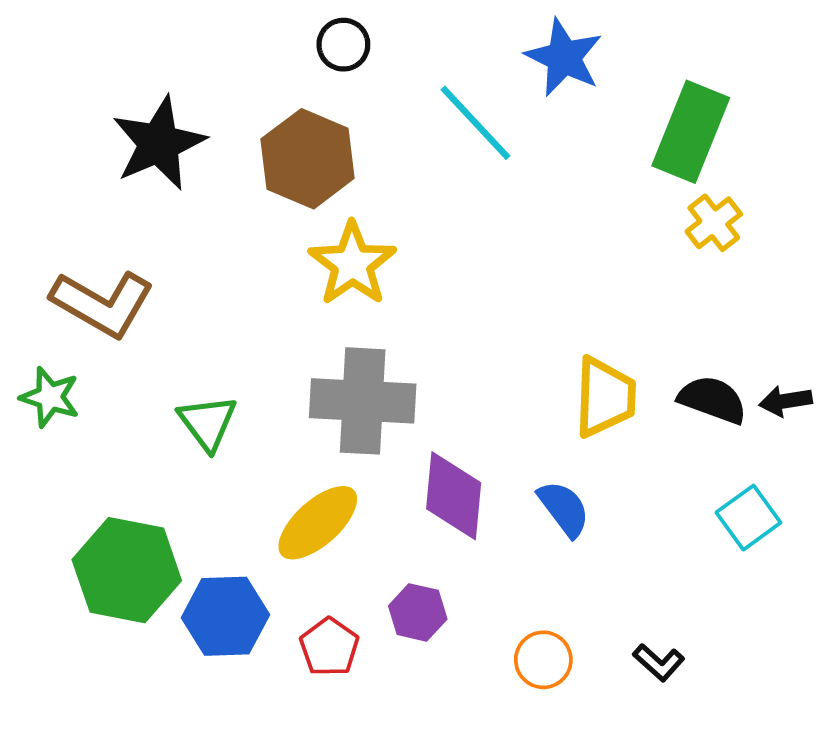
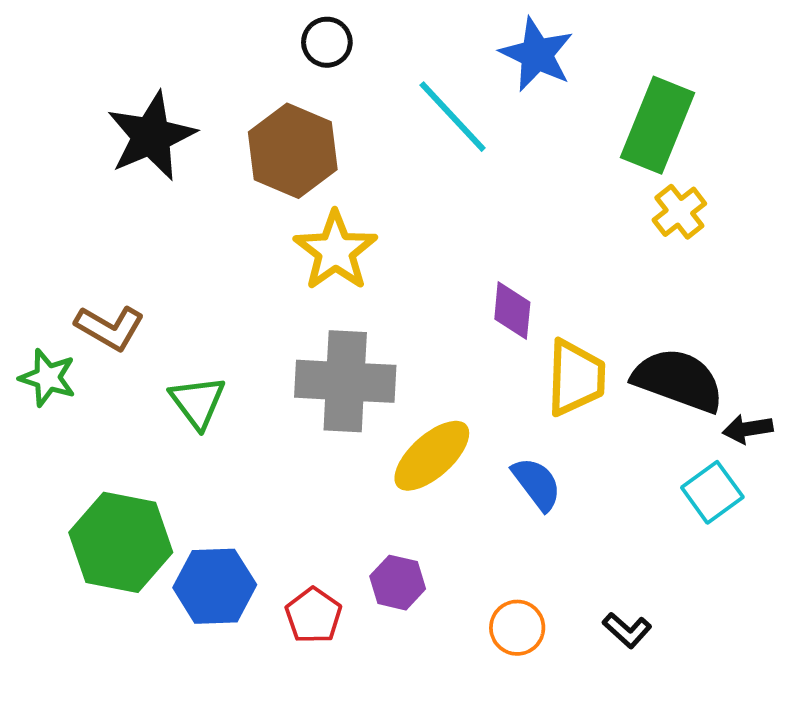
brown L-shape: (102, 304) -> (110, 328), moved, size x0.7
black semicircle: (713, 400) -> (678, 380), size x1.4
black arrow: (786, 401) -> (748, 429), moved
purple diamond: (454, 496) -> (512, 311), moved, size x0.7
yellow ellipse: (318, 523) -> (432, 456), moved

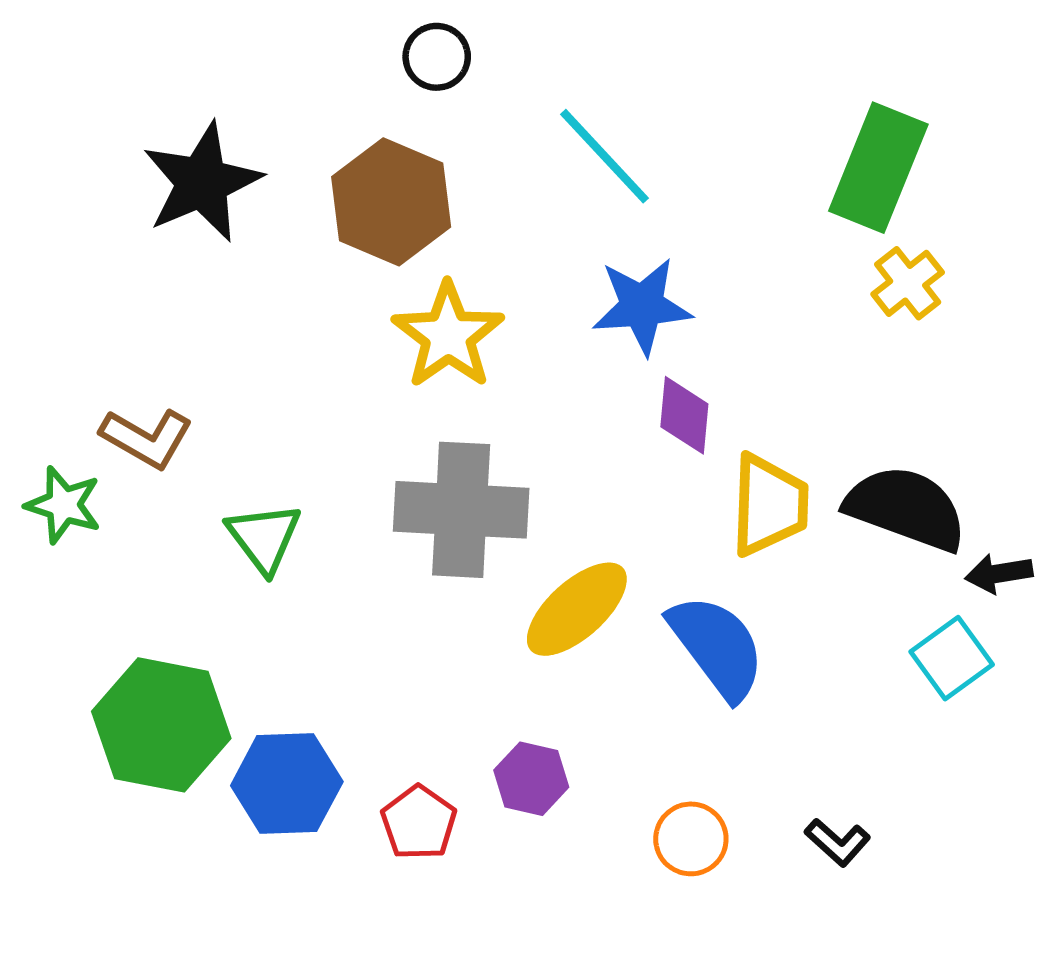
blue star: (537, 54) -> (642, 306), moved, turned -30
blue semicircle: (537, 484) -> (717, 647), size x1.5

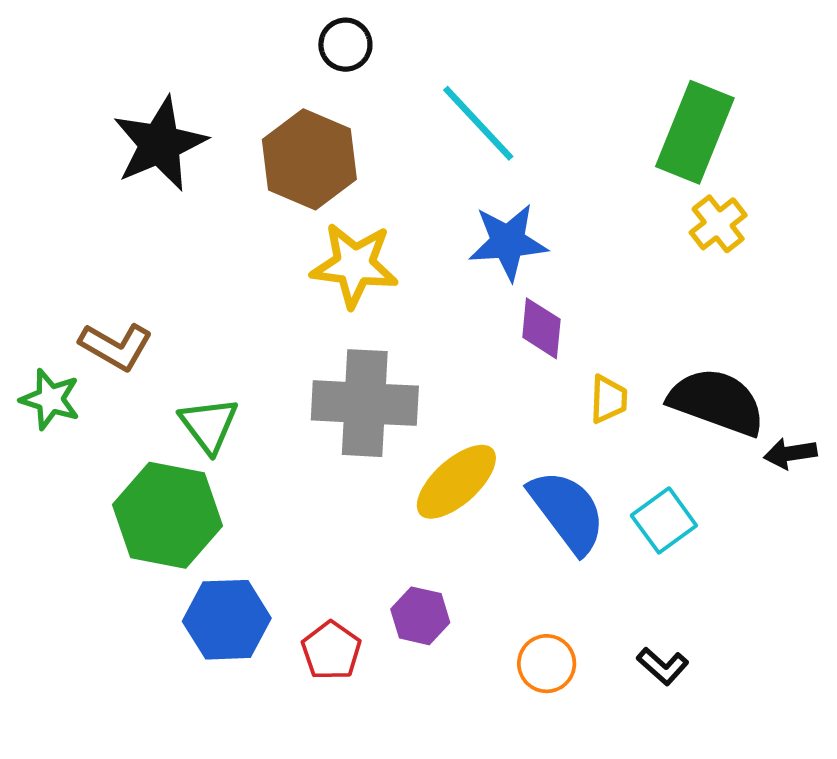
yellow star: (448, 335) -> (354, 265), turned -30
yellow trapezoid: (769, 505) -> (609, 399), size x0.6
cyan square: (952, 658) -> (664, 520), moved
green hexagon: (161, 725) -> (167, 515), moved

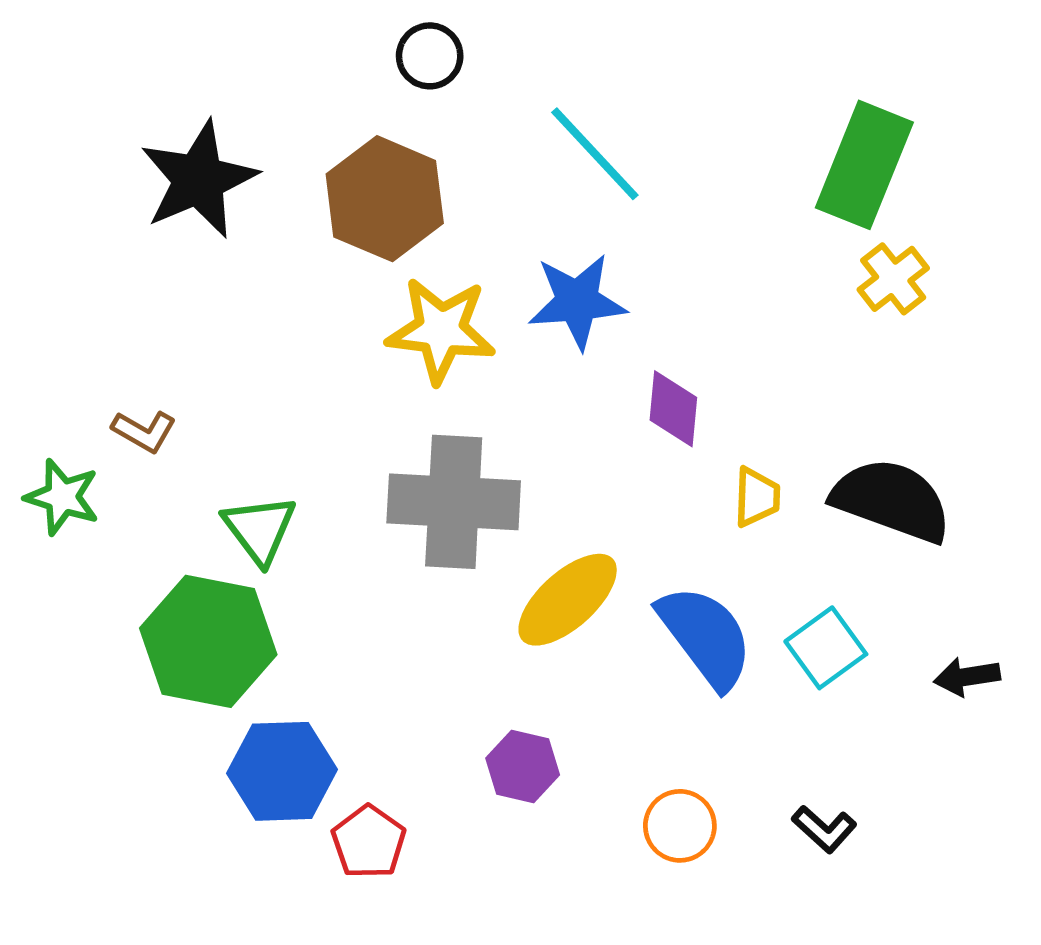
blue star: (508, 242) -> (577, 301), moved
brown L-shape: (116, 346) -> (144, 431), size x0.7
black arrow: (790, 453) -> (967, 677), moved
red pentagon: (331, 651) -> (369, 842), moved

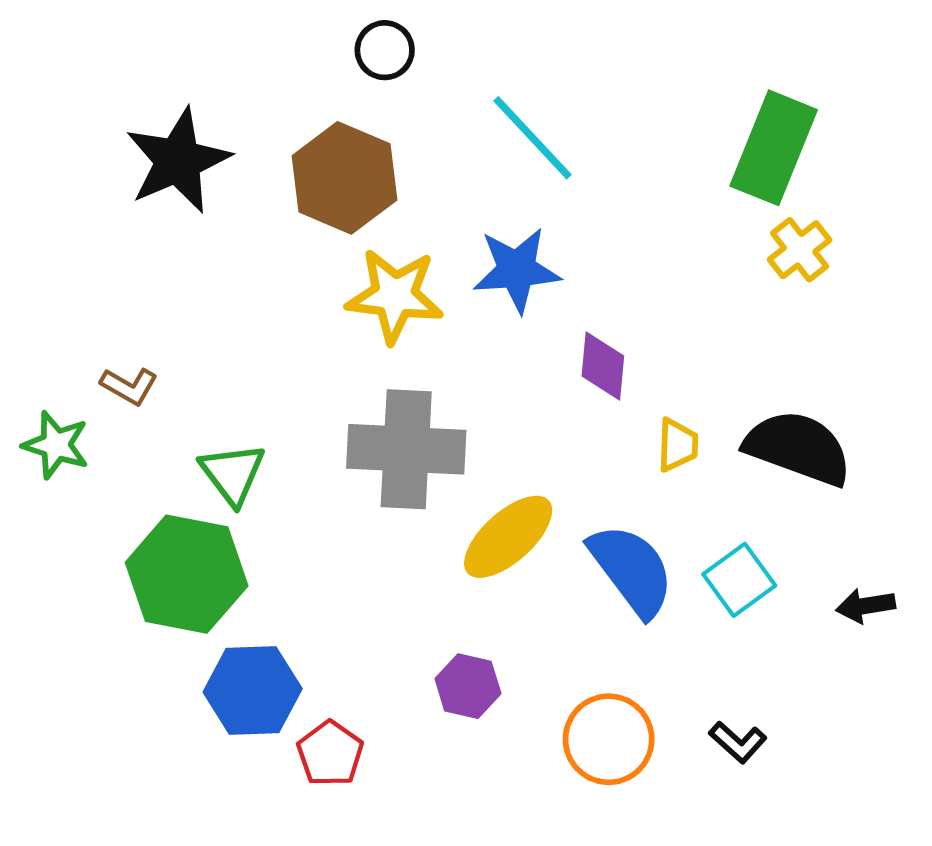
orange circle: (680, 826) -> (609, 739), size x1.4

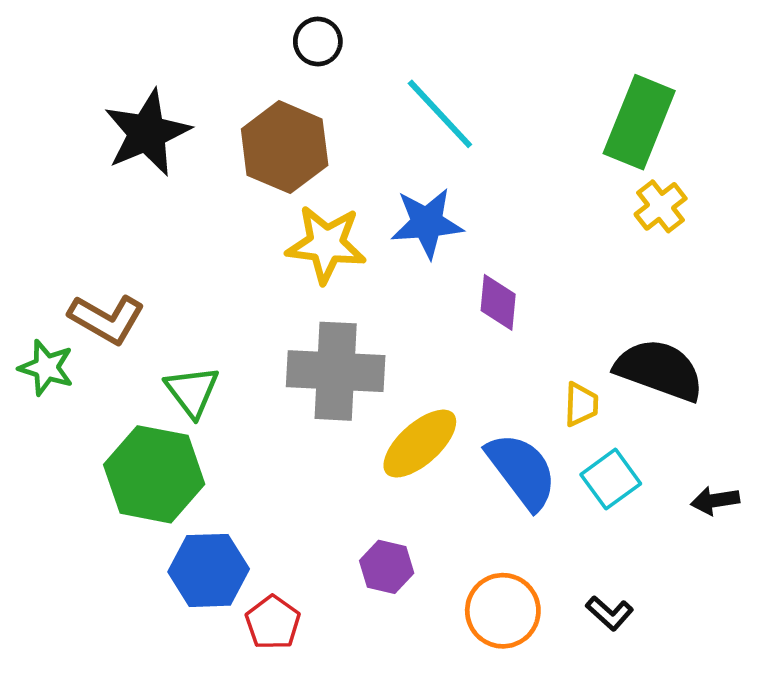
brown L-shape: (129, 386) -> (107, 319), size x1.6
yellow trapezoid: (678, 445) -> (581, 404), moved

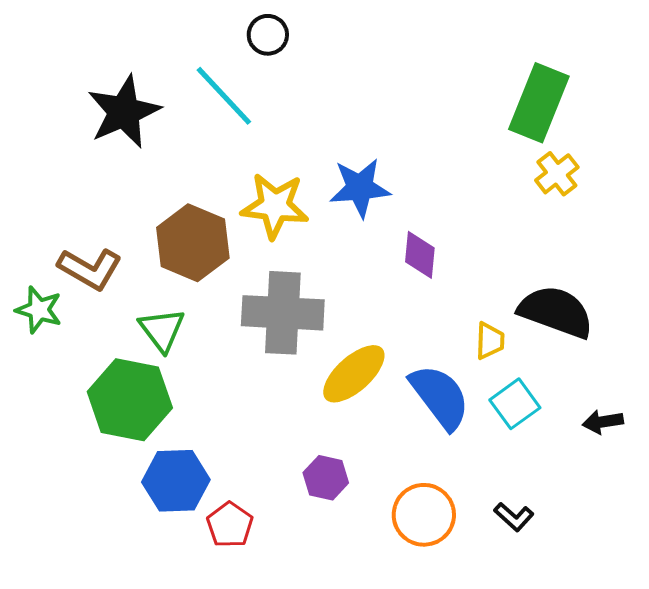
cyan line: (440, 114) -> (224, 96), moved
brown hexagon: (285, 147) -> (193, 243), moved

